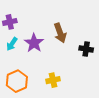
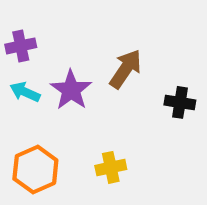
brown arrow: (60, 33) -> (125, 69), turned -126
cyan arrow: (12, 44) -> (25, 92), turned 80

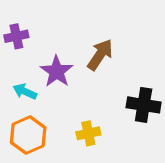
cyan arrow: (25, 92) -> (25, 92), moved
black cross: (180, 102) -> (144, 105), moved, size x1.4

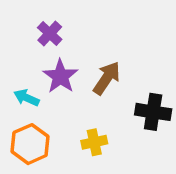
purple cross: (16, 36) -> (50, 34), moved, turned -35
brown arrow: (100, 55) -> (107, 78), moved

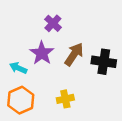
purple cross: (50, 34) -> (53, 23), moved
black cross: (153, 112) -> (104, 62), moved

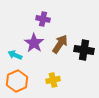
purple cross: (53, 23) -> (43, 19), turned -32

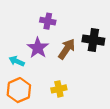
black cross: (84, 50) -> (93, 40), moved

